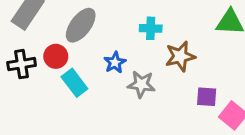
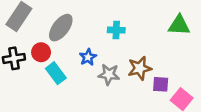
brown star: (180, 56) -> (140, 68), moved

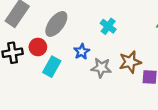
cyan cross: (116, 30) -> (108, 26), turned 35
cyan rectangle: (56, 73) -> (52, 67), turned 66

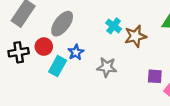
blue star: (82, 52) -> (76, 52), moved
brown star: (130, 62) -> (135, 36), moved

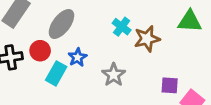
gray star: (107, 67) -> (114, 75), turned 30

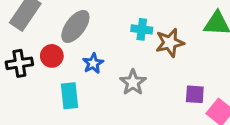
cyan cross: (122, 27) -> (142, 29), turned -30
cyan rectangle: (56, 73) -> (69, 96), moved, turned -35

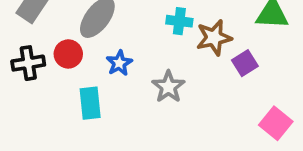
purple square: (195, 94) -> (245, 63), moved, turned -36

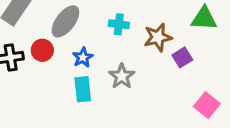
cyan cross: (179, 21) -> (119, 24), moved
cyan rectangle: (90, 103) -> (83, 89), moved

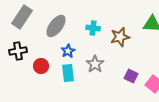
red circle: (42, 50) -> (41, 66), moved
purple square: (182, 57) -> (131, 76), moved, turned -32

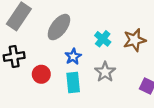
cyan cross: (93, 28) -> (103, 39), moved, turned 32

